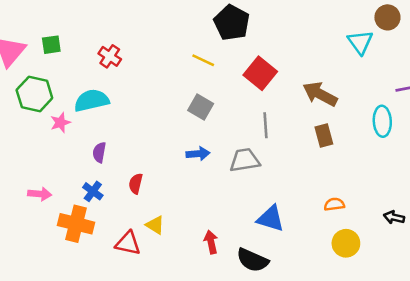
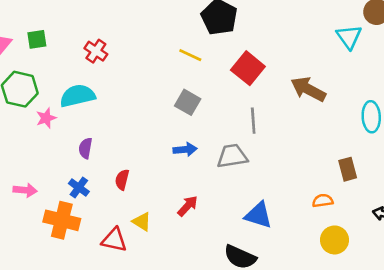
brown rectangle: (324, 136) -> (348, 169), moved
red arrow: (211, 242) -> (188, 206), moved, turned 55

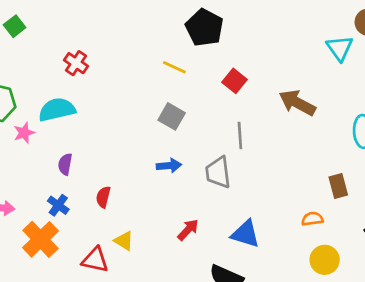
green square: (37, 39) -> (15, 26), moved, turned -30
red square: (248, 68) -> (234, 81), size x0.7
gray trapezoid: (232, 156) -> (218, 172), turned -88
red arrow: (188, 206) -> (188, 230), moved
orange cross: (62, 220) -> (40, 239), turned 32

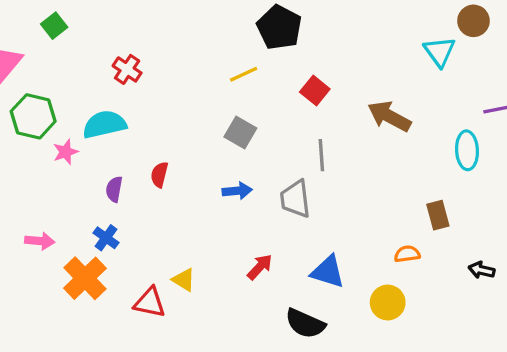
yellow line: (174, 67) -> (244, 74), turned -50
red semicircle: (103, 197) -> (159, 175), moved
yellow circle: (325, 260) -> (388, 303), moved

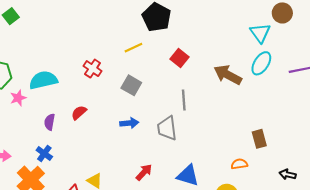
red cross: (127, 69) -> (93, 69), moved
cyan ellipse: (467, 150) -> (261, 63), moved, turned 35
red semicircle: (159, 175) -> (79, 113), turned 35

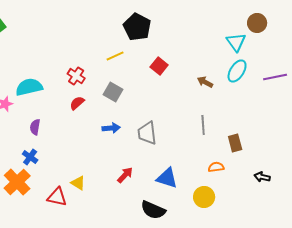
brown arrow: (228, 75) -> (205, 82), size x0.6
gray line: (184, 100) -> (203, 125), moved
red semicircle: (79, 113) -> (77, 103), moved

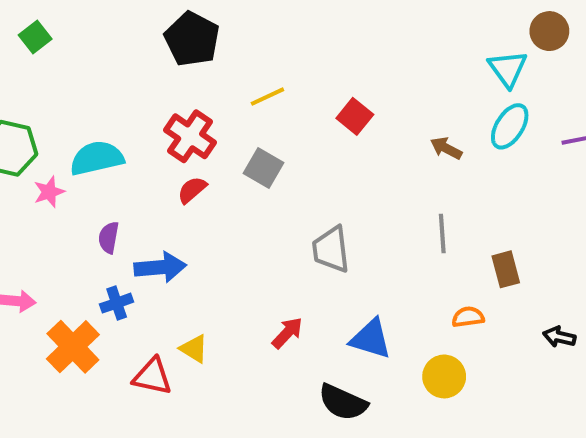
black pentagon: (137, 27) -> (192, 39), moved
red cross: (76, 76) -> (190, 136), size x1.4
blue arrow: (111, 128) -> (160, 267), moved, size x1.4
blue cross: (30, 157) -> (117, 303), moved, turned 35

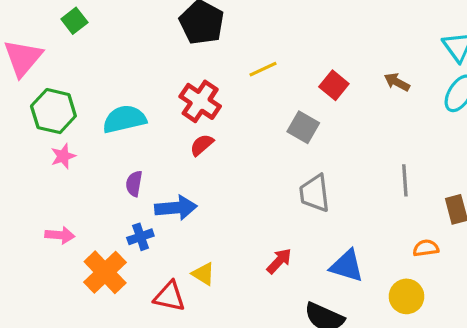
brown arrow: (446, 148) -> (397, 82), moved
gray square: (263, 168) -> (303, 127), moved
pink star: (49, 192) -> (63, 156), moved

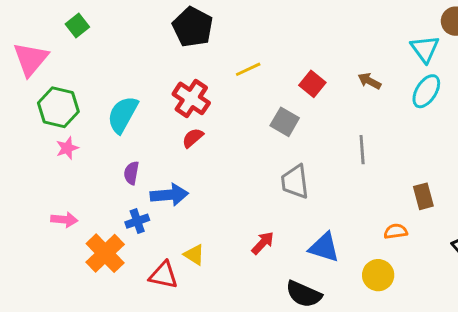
cyan semicircle: (124, 119) -> (123, 115), turned -48
gray line: (405, 180) -> (362, 150), moved

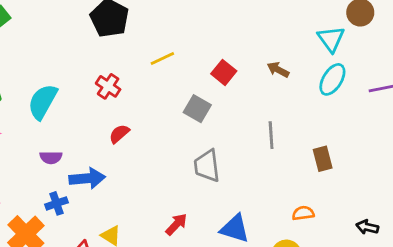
red cross: (191, 98) -> (108, 86), size x0.7
red semicircle: (193, 138) -> (119, 134), moved
purple semicircle: (131, 173) -> (51, 157), turned -100
brown rectangle: (423, 196) -> (323, 159), moved

